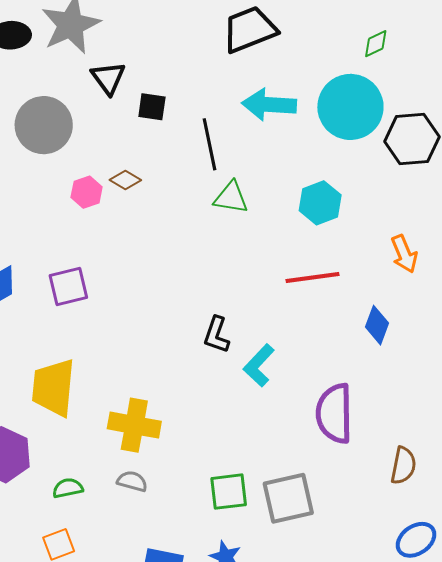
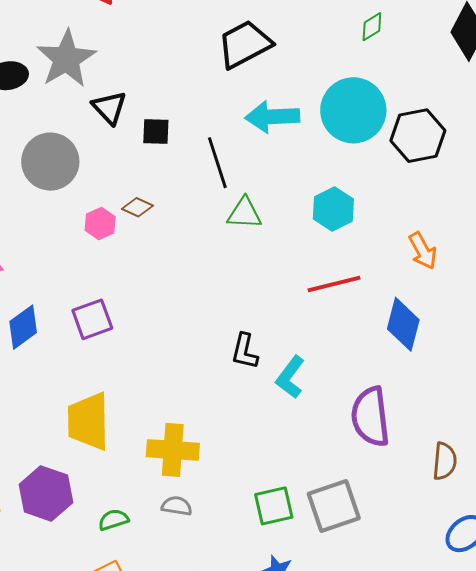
green diamond: (376, 44) -> (372, 27), moved
blue diamond: (377, 325) -> (403, 324), size x1.4

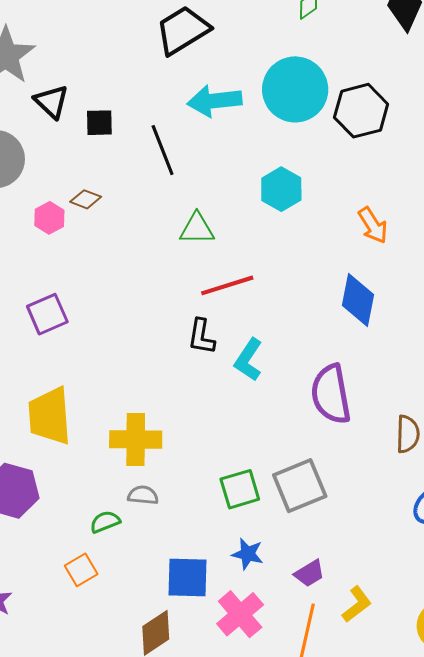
green triangle: (244, 213) -> (197, 229), moved
red line: (334, 284) -> (227, 285), moved
green semicircle: (113, 520) -> (105, 522), moved

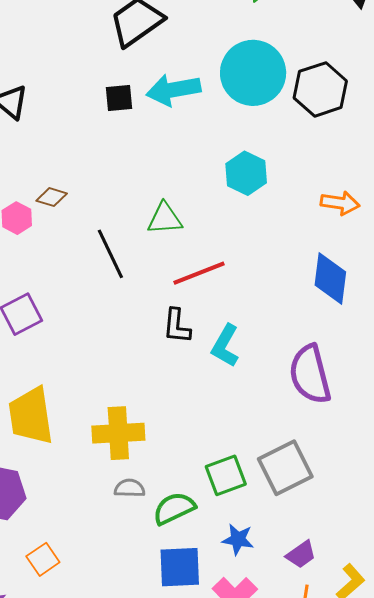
black square: (99, 123) -> (119, 98), moved
black line: (163, 150) -> (110, 254), moved
orange arrow: (373, 225) -> (340, 203), turned -45
green semicircle: (105, 522) -> (174, 508), moved, size x1.4
orange square: (81, 570) -> (43, 559), moved

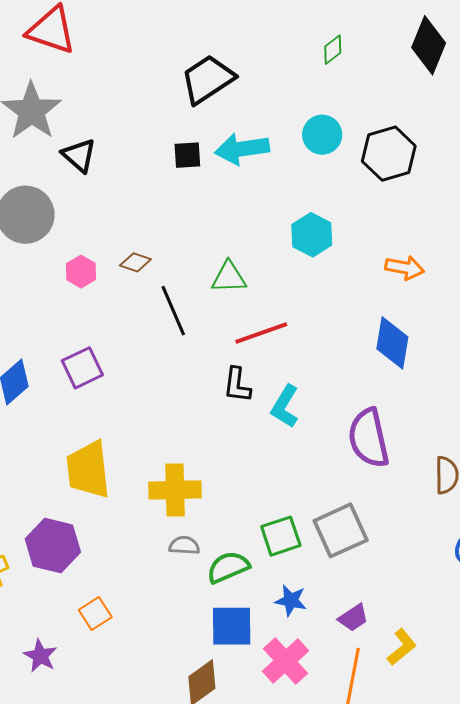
cyan circle: (253, 73) -> (322, 135), size x0.6
brown diamond: (52, 197) -> (135, 262), moved

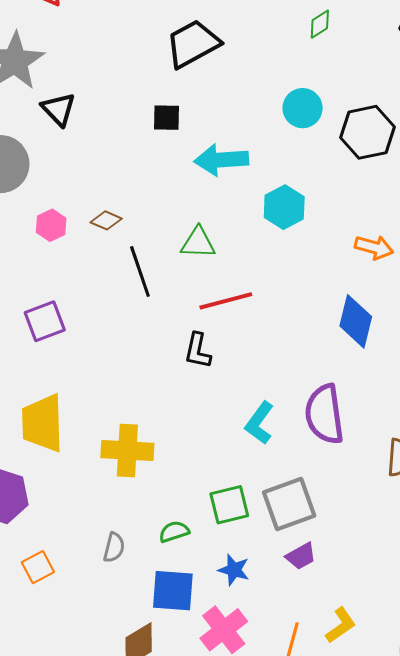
cyan arrow: (242, 149) -> (221, 160), moved
cyan L-shape: (285, 406) -> (259, 423), moved
gray semicircle: (184, 545) -> (114, 547), moved, turned 96
green semicircle: (228, 567) -> (174, 532), size x0.7
purple trapezoid: (353, 618) -> (301, 556), moved

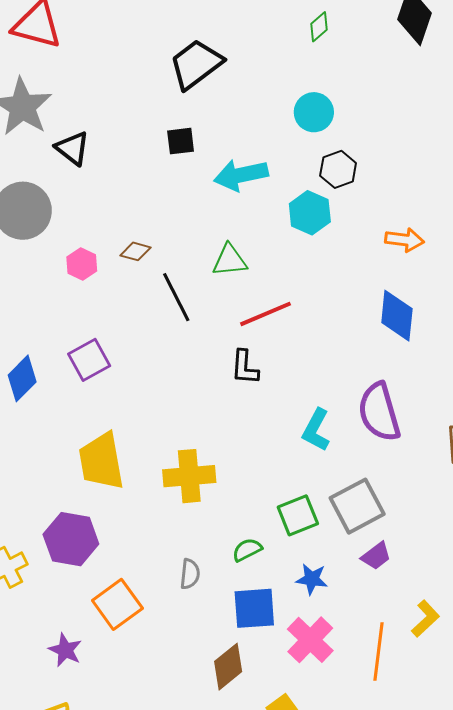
black hexagon: (367, 132) -> (338, 169), moved, size x0.7
orange square: (38, 567) -> (117, 604), size x1.5

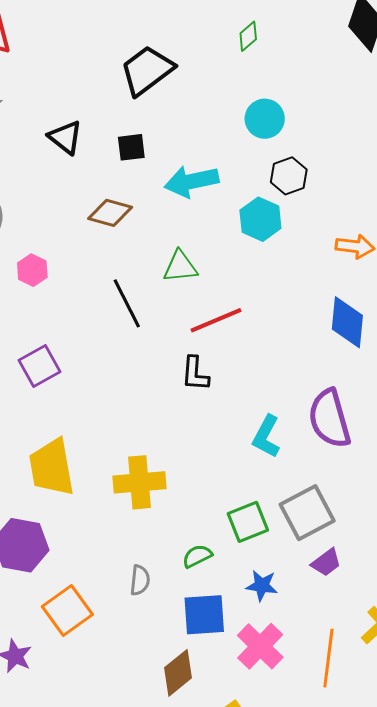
green diamond: (319, 27) -> (248, 36), moved
black triangle: (73, 148) -> (65, 137), moved
brown diamond: (135, 251) -> (110, 213), moved, size x1.4

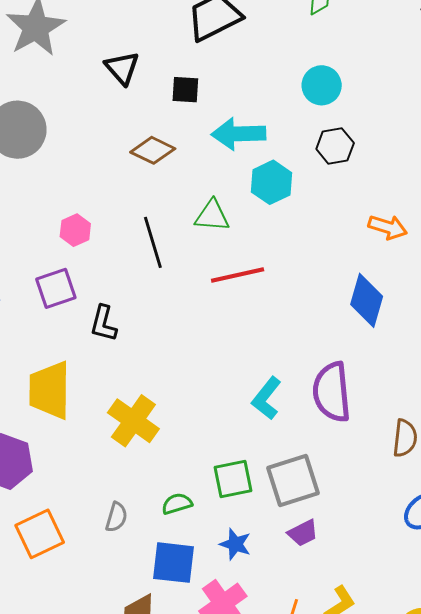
cyan hexagon: (260, 219) -> (271, 182), moved
pink hexagon: (32, 270) -> (75, 230), moved
black L-shape: (195, 374) -> (103, 323), moved
yellow cross: (139, 482) -> (133, 421), turned 30

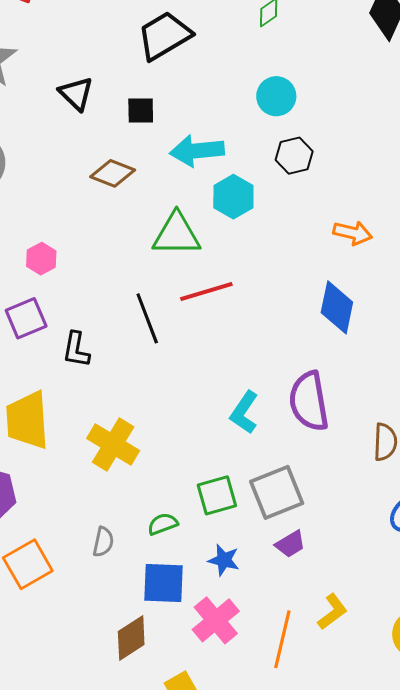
green triangle: (212, 216) -> (177, 234), size x1.4
black line: (153, 242) -> (147, 318), moved

